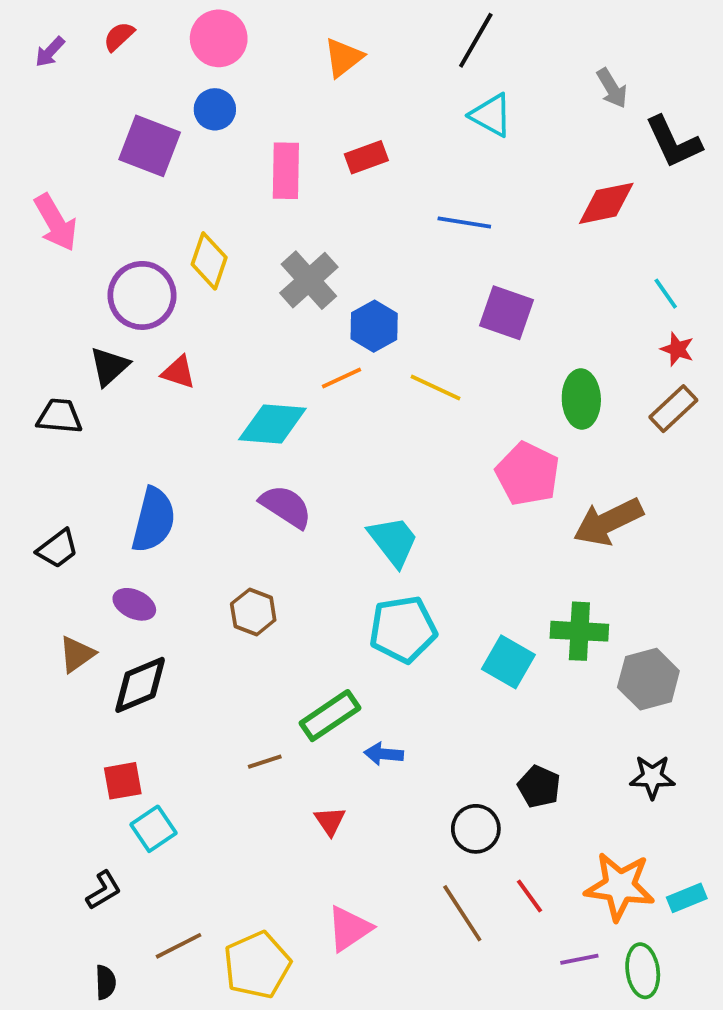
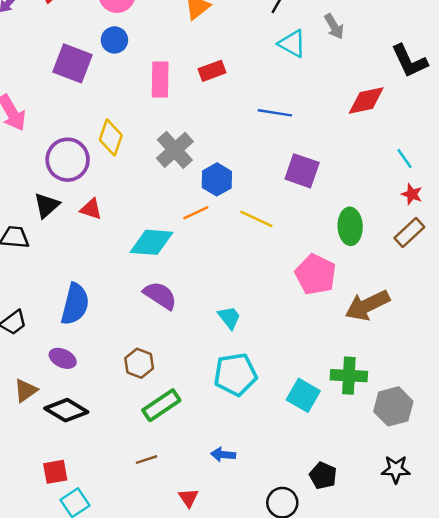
gray arrow: (612, 88) -> (334, 26), moved
cyan trapezoid: (393, 541) -> (229, 318), size x0.7
black diamond: (140, 685) -> (66, 410), turned 54
green rectangle: (330, 716) -> (161, 405), moved

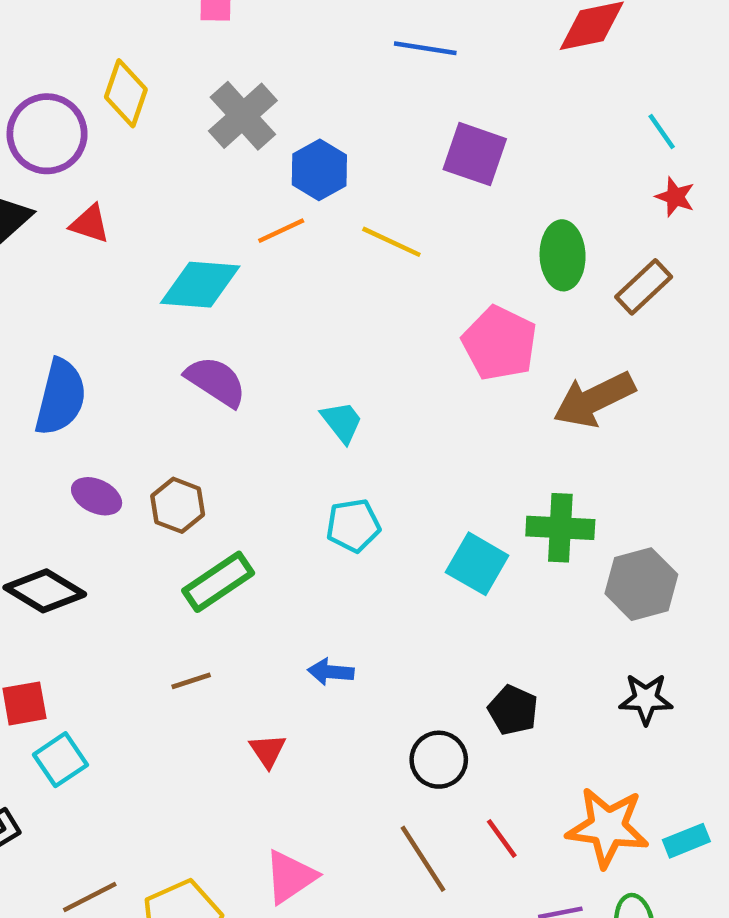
brown rectangle: (409, 232) -> (644, 287), moved
purple ellipse: (63, 358) -> (97, 496), moved
cyan pentagon: (235, 374) -> (353, 526), size x0.7

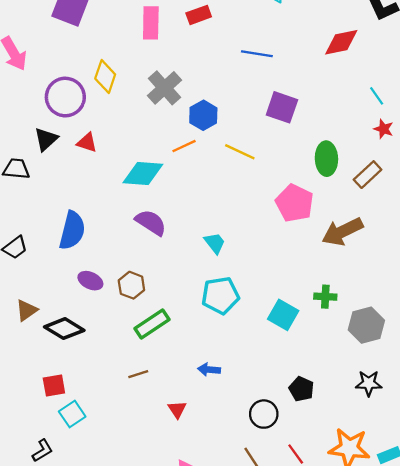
cyan pentagon: (353, 526) -> (220, 295), size x1.4
green cross: (560, 528) -> (325, 297), size x0.7

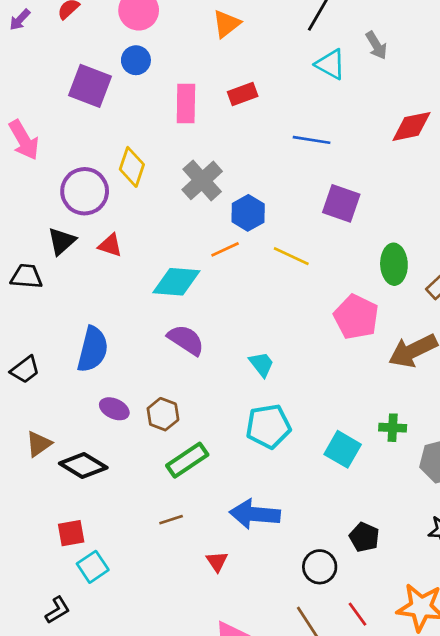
blue arrow: (209, 370) -> (255, 514), size x1.8

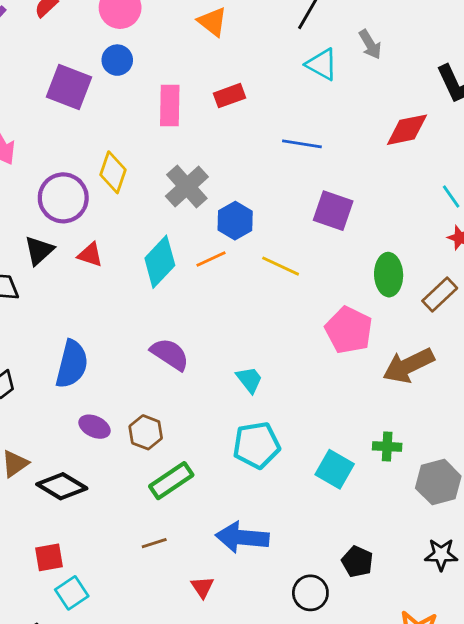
orange triangle: (226, 24) -> (212, 22), turned -44
cyan diamond: (176, 282) -> (160, 262), moved, turned -51

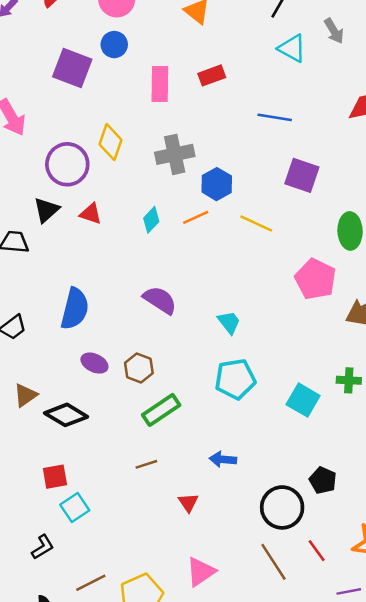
gray cross: (187, 187) -> (175, 154), turned 30
cyan diamond: (160, 262) -> (151, 220), size x0.6
blue arrow: (242, 537) -> (223, 459), size x0.6
black circle: (310, 593) -> (282, 507), size x1.4

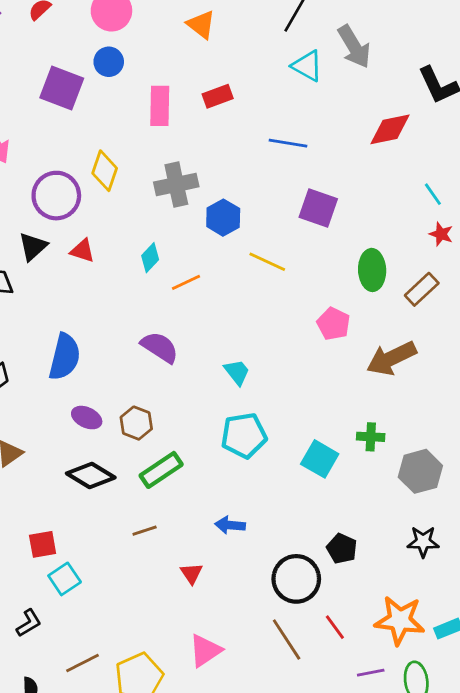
gray arrow: (334, 31) -> (354, 47), size x1.5
orange line: (196, 217) -> (186, 282), moved
pink pentagon: (315, 279) -> (333, 324), size x0.7
black diamond: (66, 415) -> (91, 475), moved

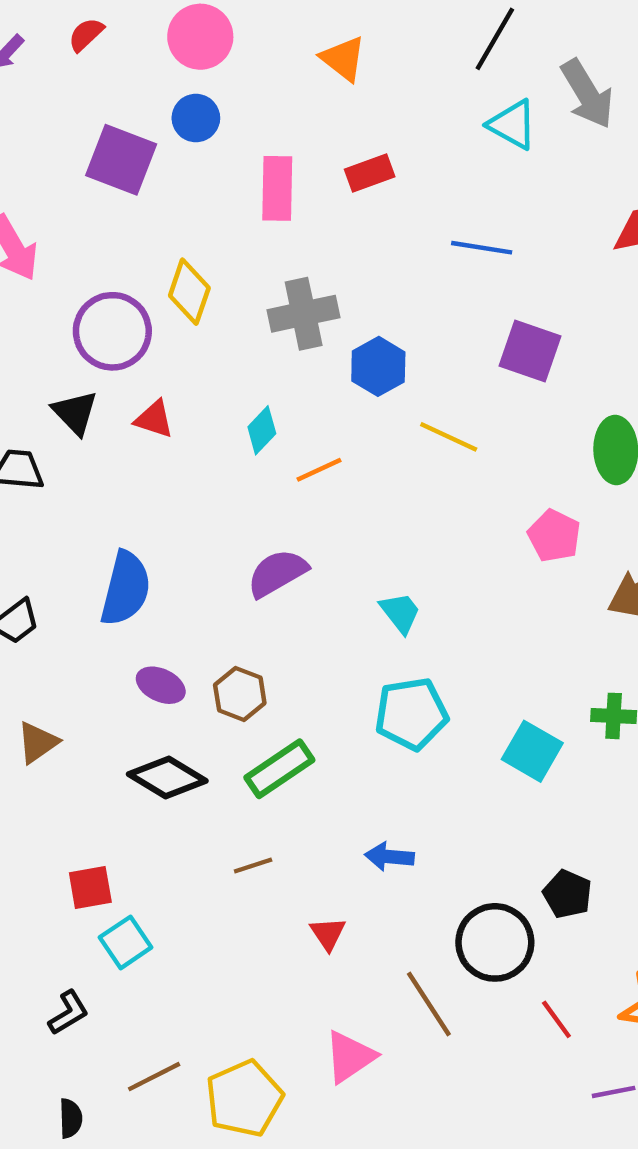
black triangle: (33, 247) -> (75, 413), turned -32
purple semicircle: (160, 347) -> (277, 573), turned -63
brown line: (287, 640) -> (429, 1004), moved

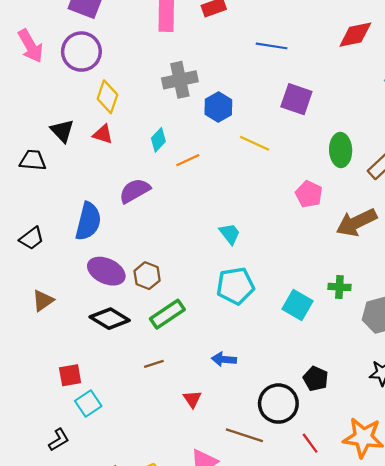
yellow diamond: (189, 292) -> (107, 97), moved
purple circle: (112, 331) -> (81, 52), moved
purple semicircle: (277, 573) -> (135, 191), moved
purple ellipse: (161, 685) -> (106, 271), size x1.5
brown line: (429, 1004) -> (244, 435), turned -39

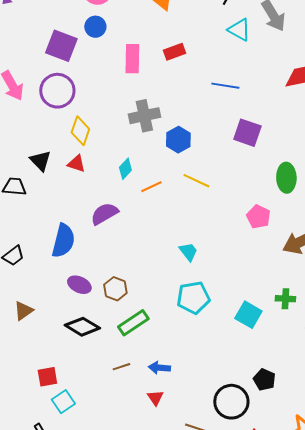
yellow line: (255, 143) -> (196, 181), moved
purple ellipse: (106, 271) -> (79, 285), size x0.7
blue arrow: (224, 359) -> (159, 368), moved

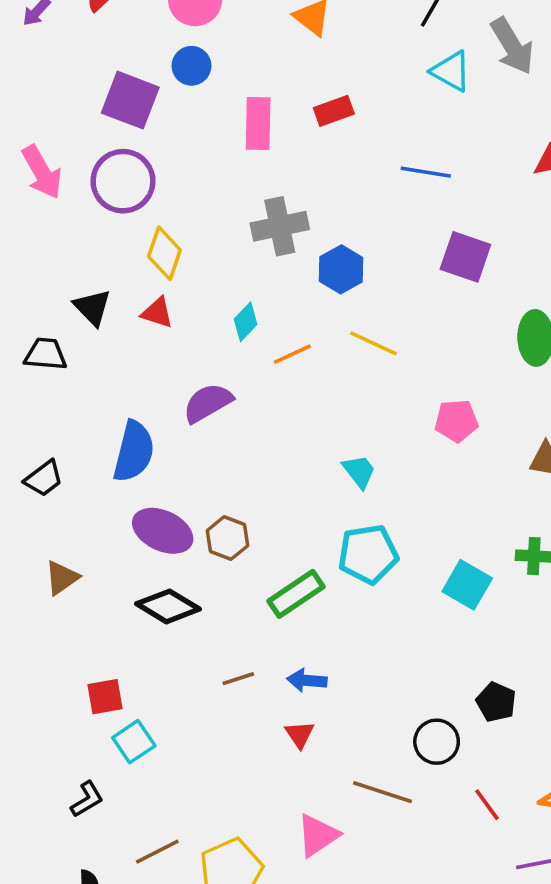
pink pentagon: (258, 217) -> (456, 421), moved, turned -30
purple ellipse: (79, 285) -> (163, 531), size x1.4
green rectangle: (133, 323) -> (296, 594), moved
black circle: (231, 402) -> (437, 742), size x0.7

